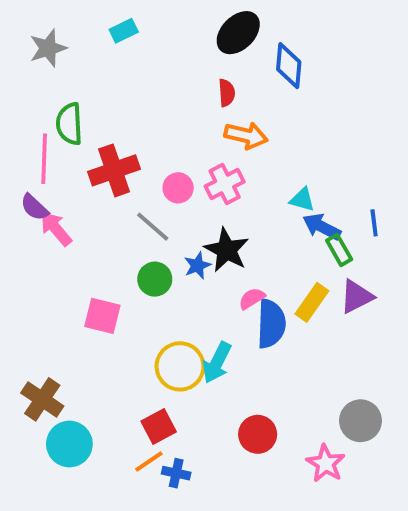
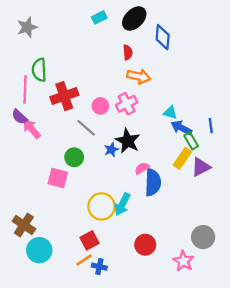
cyan rectangle: (124, 31) -> (99, 17), moved
green circle: (155, 279) -> (74, 157), moved
yellow rectangle: (312, 302) -> (182, 158), moved

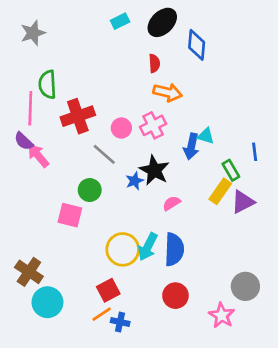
blue arrow: (181, 128) -> (191, 146), moved, turned -105
blue semicircle: (153, 182) -> (174, 249), moved

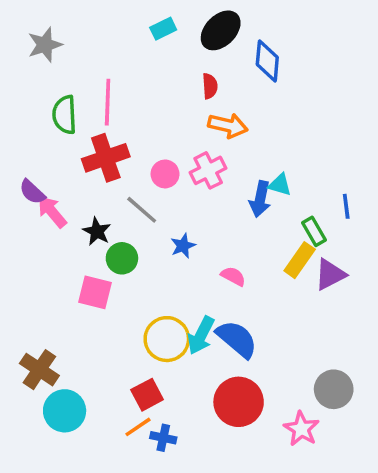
pink line: (30, 108) -> (108, 102), moved
black star: (154, 170) -> (97, 231), moved, size x0.7
pink semicircle: (172, 203) -> (233, 276), turned 60
blue semicircle: (174, 249) -> (237, 339), turned -52
red circle: (175, 296) -> (239, 402), size x1.4

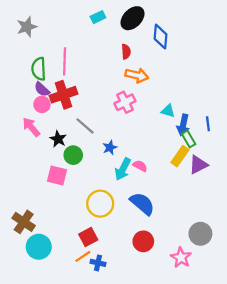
pink circle: (165, 174) -> (42, 104), moved
purple semicircle: (32, 192) -> (42, 89), moved
blue arrow: (260, 199) -> (183, 125), moved
cyan arrow: (201, 335) -> (123, 169), moved
red circle: (239, 402) -> (143, 241), size x0.7

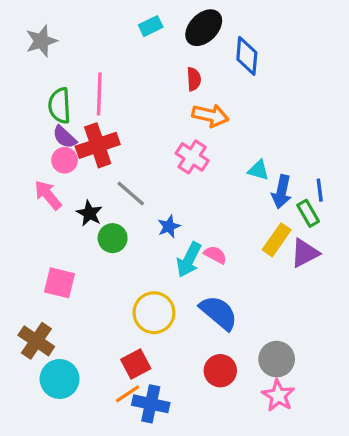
pink cross: (125, 102) -> (192, 157), turned -30
green rectangle: (189, 139) -> (308, 213), moved
pink square: (57, 176) -> (60, 283), moved
gray circle: (200, 234) -> (277, 359), moved
blue cross: (98, 263) -> (151, 404), size x1.5

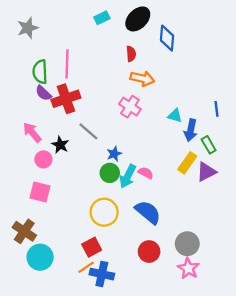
pink circle: (65, 160) -> (43, 159), moved
blue line: (320, 190) -> (216, 109), moved
green circle: (113, 238) -> (110, 173), moved

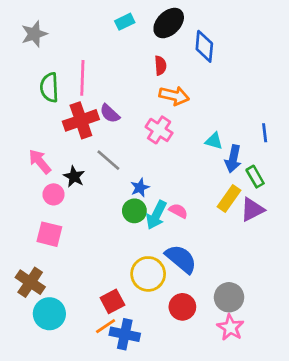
purple semicircle: (43, 93) -> (110, 114), moved
yellow circle: (104, 212) -> (148, 274), moved

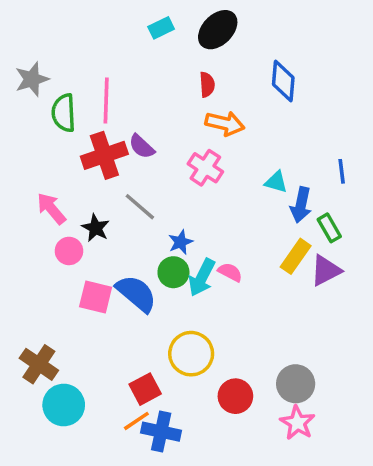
gray star: (34, 34) -> (32, 79), moved
blue diamond: (204, 46) -> (283, 81), moved
pink square: (49, 234) -> (96, 297), moved
blue semicircle: (181, 259) -> (136, 293), moved

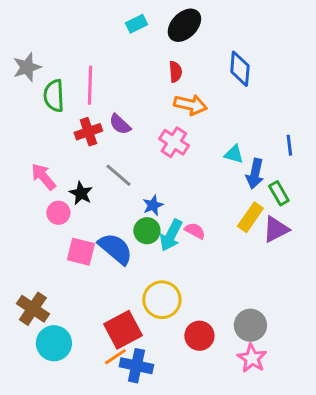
red cross: (104, 155) -> (88, 132), size x0.7
red square: (145, 389) -> (123, 330), size x1.4

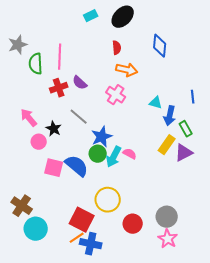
blue star: (153, 205) -> (102, 137), size x1.5
red square: (123, 330) -> (82, 220), turned -35

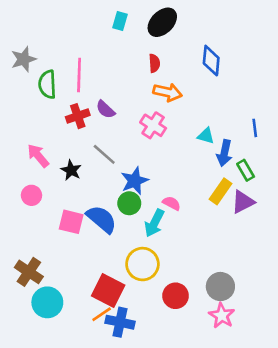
cyan rectangle: (91, 16) -> (120, 21), turned -48
pink circle: (39, 142) -> (31, 195), moved
cyan arrow: (114, 157) -> (154, 223), moved

